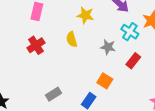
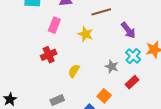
yellow star: (85, 15) -> (85, 34), moved
yellow semicircle: (72, 39) -> (74, 71), moved, turned 40

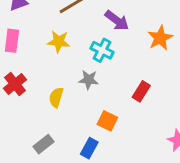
cyan cross: (133, 56) -> (102, 50), moved
gray star: (112, 66) -> (89, 80), moved

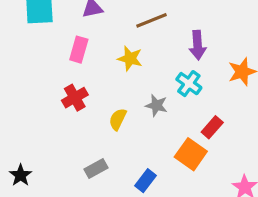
purple arrow: (117, 21) -> (198, 45), turned 40
cyan cross: (102, 50) -> (189, 84), moved
orange square: (107, 121) -> (191, 154), moved, size x1.4

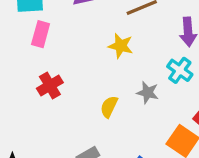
pink rectangle: (79, 50) -> (41, 34), moved
red cross: (75, 98) -> (50, 85), moved

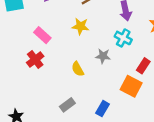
pink rectangle: (41, 34) -> (42, 35), moved, turned -56
yellow semicircle: (109, 107) -> (78, 69), turned -48

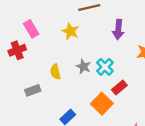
cyan cross: (123, 38) -> (105, 67), moved
gray rectangle: (67, 105) -> (33, 90), moved

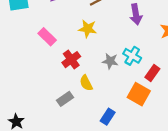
red cross: (17, 50) -> (71, 60), moved
yellow semicircle: (55, 72) -> (86, 83), moved

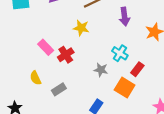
pink rectangle: (47, 37) -> (46, 47), moved
gray star: (110, 61) -> (101, 70), moved
yellow semicircle: (86, 83) -> (35, 78), moved

